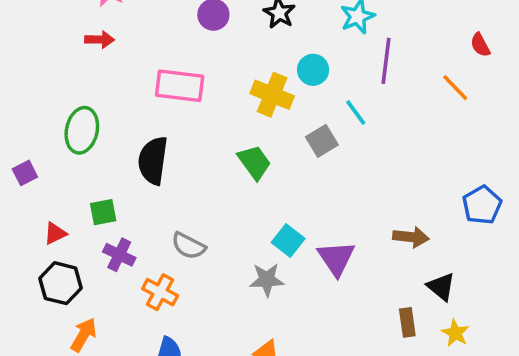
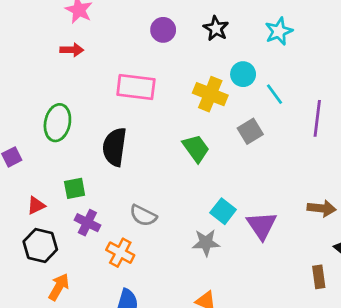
purple line: (386, 61) -> (317, 118), moved
cyan line: (356, 112) -> (274, 94), moved

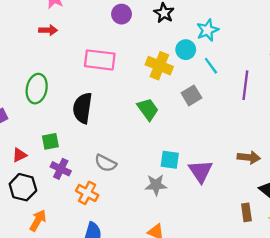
cyan star: (279, 31) -> (208, 30), moved
cyan square: (223, 211) -> (170, 160), turned -30

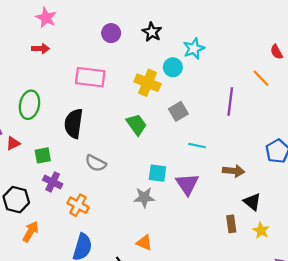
cyan line: (211, 66) -> (197, 146), moved, turned -42
red triangle: (19, 155) -> (13, 143), moved
gray semicircle: (105, 163) -> (96, 163), moved

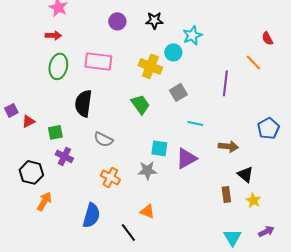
black star: (152, 32) -> (154, 20), turned -30
green ellipse: (29, 105) -> (58, 66), moved
purple triangle: (187, 184) -> (186, 158), turned 35
orange cross: (78, 205) -> (110, 177), moved

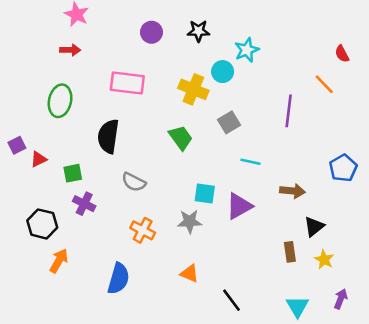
green ellipse: (58, 66) -> (60, 101), moved
black triangle: (245, 174) -> (314, 226), turned 42
purple arrow: (266, 231) -> (341, 299), turned -42
black line: (128, 232) -> (231, 300), moved

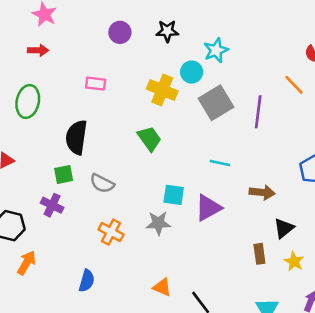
pink rectangle: (127, 83) -> (96, 84), size x0.6
gray square: (229, 122) -> (216, 103), moved, size x1.5
green square: (73, 173) -> (64, 174), moved
orange triangle: (190, 273) -> (162, 287), moved
blue semicircle: (118, 279) -> (87, 281), size x0.7

